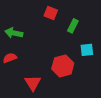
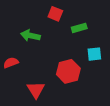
green rectangle: (73, 26) -> (79, 28), turned 48
green arrow: (14, 33) -> (30, 36), moved

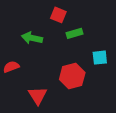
green rectangle: (79, 28) -> (74, 33), moved

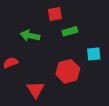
red square: (58, 15) -> (55, 14), turned -32

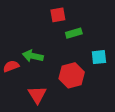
green arrow: (30, 36) -> (33, 56), moved

